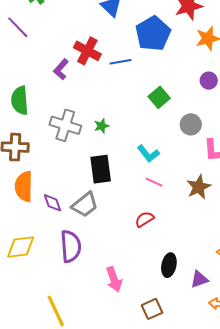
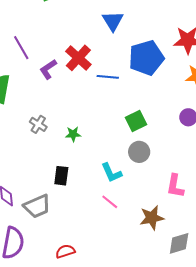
purple line: (18, 27) -> (21, 48), moved
gray circle: (191, 124) -> (139, 152), moved
gray cross: (65, 125) -> (38, 124), size x0.6
black rectangle: (101, 169) -> (61, 176), size x0.7
red semicircle: (144, 219) -> (65, 251), moved

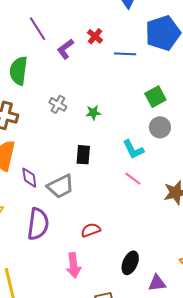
red cross: (78, 58) -> (95, 36), size x0.6

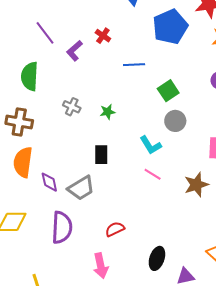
blue line: (125, 54) -> (134, 65), moved

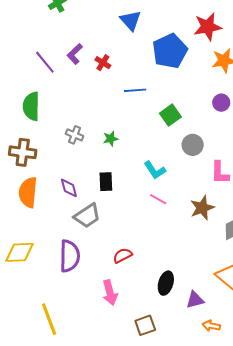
purple L-shape: (74, 51) -> (75, 54), moved
gray circle: (175, 121) -> (193, 145), moved
purple diamond: (49, 182) -> (69, 188), moved

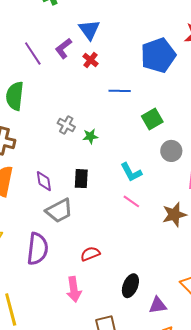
blue triangle: (131, 20) -> (89, 30), moved
gray cross: (75, 135) -> (66, 125), moved

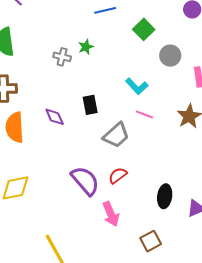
green star: (90, 136) -> (86, 47), moved
gray trapezoid: (59, 211) -> (116, 135), moved
purple semicircle: (37, 249) -> (85, 181), moved, turned -32

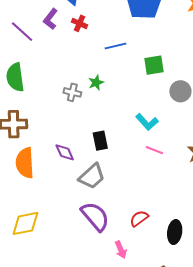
green square: (144, 29) -> (154, 65), turned 35
gray trapezoid: (116, 135) -> (92, 176), moved
red semicircle: (118, 175) -> (139, 218), moved
pink arrow: (111, 214) -> (121, 250), size x0.7

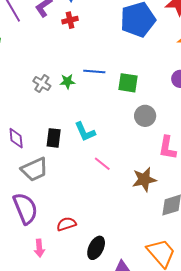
red cross: (79, 23) -> (70, 20), turned 35
blue line: (115, 46) -> (94, 71), moved
cyan L-shape: (147, 122) -> (85, 132), moved

